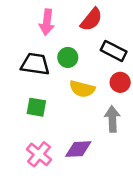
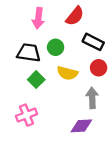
green square: (36, 107) -> (36, 80), moved, turned 35
purple diamond: (78, 149) -> (81, 126), moved
pink cross: (39, 154) -> (27, 115), moved, turned 30

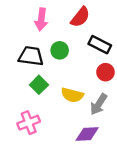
yellow semicircle: (67, 73) -> (72, 95), moved
gray arrow: (92, 98) -> (99, 104), turned -144

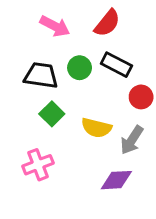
pink arrow: (41, 19) -> (55, 26), turned -70
black rectangle: (100, 45) -> (116, 65), moved

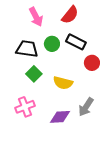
pink arrow: (55, 26) -> (36, 17), turned 36
gray arrow: (132, 140) -> (86, 107), moved
purple diamond: (116, 180) -> (60, 117), moved

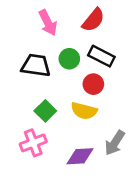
red circle: (92, 63) -> (93, 84), moved
green square: (34, 74) -> (45, 111), moved

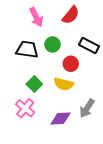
black rectangle: (101, 56) -> (89, 45), moved
pink cross: (33, 143) -> (25, 108), turned -30

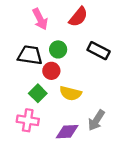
red circle: (71, 64) -> (51, 71), moved
pink cross: (25, 108) -> (28, 120), turned -30

